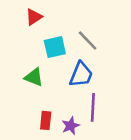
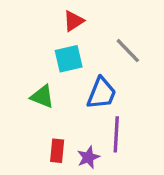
red triangle: (34, 17) -> (74, 21), moved
gray line: (88, 41) -> (128, 51), moved

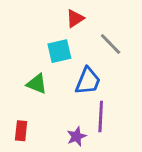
red triangle: (74, 21) -> (75, 18), moved
red rectangle: (57, 151) -> (21, 131), moved

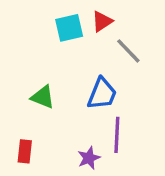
red triangle: (75, 18) -> (102, 21), moved
cyan square: (59, 51) -> (69, 28), moved

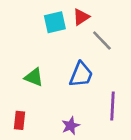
purple line: (117, 135) -> (112, 106), moved

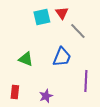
red triangle: (81, 17) -> (62, 13), turned -32
purple star: (71, 126) -> (46, 96), moved

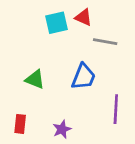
red triangle: (62, 13) -> (84, 17), turned -32
gray line: (78, 31) -> (105, 42), turned -36

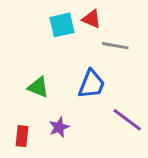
purple line: (116, 109) -> (127, 120), turned -56
purple star: (62, 129) -> (59, 127), moved

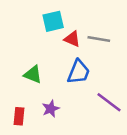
red triangle: (92, 19) -> (72, 39), moved

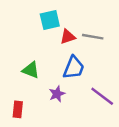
red triangle: (72, 39) -> (68, 37), turned -42
purple star: (51, 109) -> (57, 94), moved

